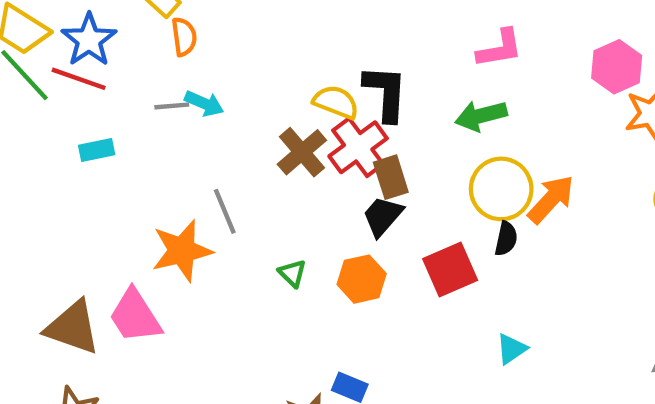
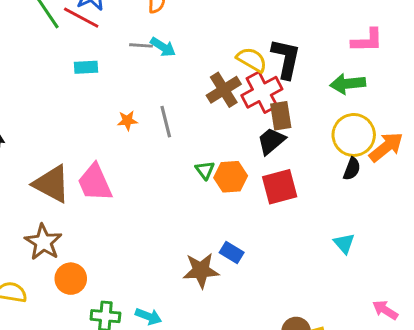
orange star: (182, 251) -> (127, 121), moved, size x0.5
red square: (450, 269) -> (280, 187), moved
orange hexagon: (362, 279) -> (231, 177), moved
cyan triangle: (511, 349) -> (344, 243), turned -45

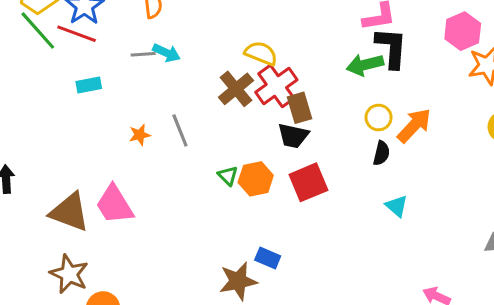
black L-shape: (286, 59) -> (391, 48), moved
yellow circle: (354, 135) -> (379, 118), size x0.6
black trapezoid: (271, 141) -> (293, 136), turned -120
cyan triangle: (344, 243) -> (397, 206), moved

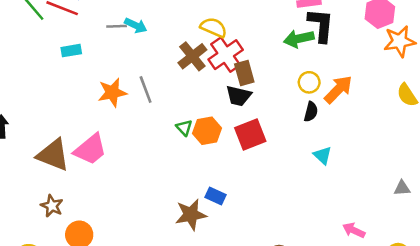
orange star: (140, 135) -> (112, 92), size x1.6
pink trapezoid: (114, 205) -> (90, 149), turned -99
brown star: (69, 274) -> (52, 206), size x0.7

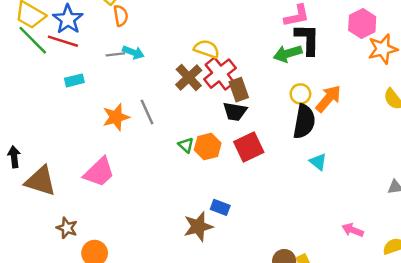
black semicircle: (311, 112) -> (304, 121), size x1.8
brown triangle: (53, 155) -> (41, 181), moved

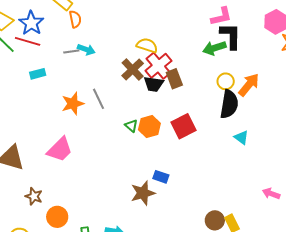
black trapezoid: (235, 111) -> (154, 84), moved

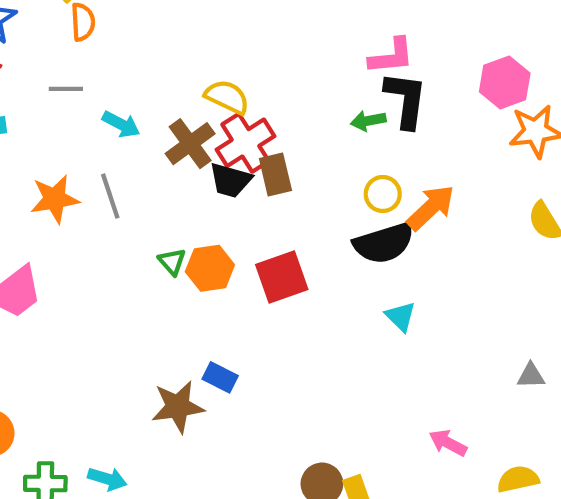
green arrow: (214, 48) -> (368, 121), size x0.7
cyan arrow: (86, 50) -> (121, 124), moved
black semicircle: (229, 104) -> (384, 243), turned 56

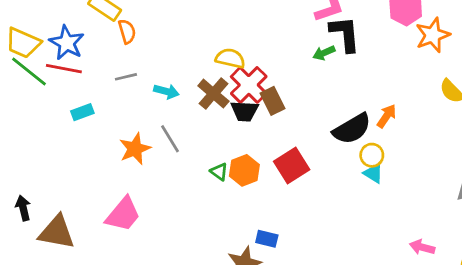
yellow circle: (383, 194) -> (372, 155), moved
orange arrow: (431, 208) -> (387, 116), moved, size x0.7

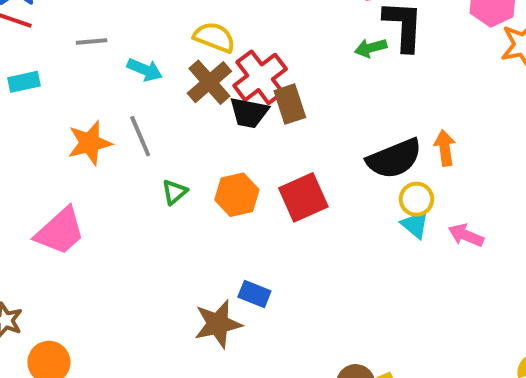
yellow semicircle: (230, 58) -> (214, 37), moved
orange arrow: (387, 116) -> (445, 148), turned -50
green triangle: (219, 172) -> (174, 192), moved, turned 36
pink arrow: (422, 247) -> (466, 235), moved

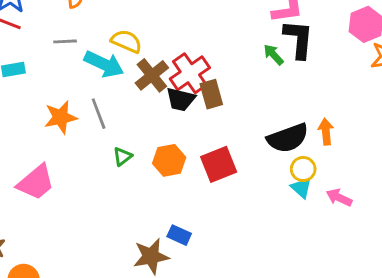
yellow semicircle: (214, 37) -> (126, 41), moved
green arrow: (371, 48) -> (273, 55), turned 60
cyan arrow: (145, 70) -> (104, 64), size x1.5

